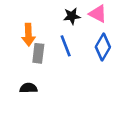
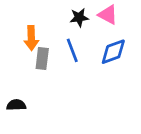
blue diamond: (103, 47) -> (113, 52), turned 40
black semicircle: (28, 88) -> (16, 105), moved

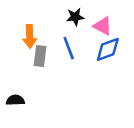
pink triangle: (108, 15) -> (103, 26), moved

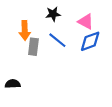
black star: (75, 17) -> (53, 14), moved
blue line: (69, 48) -> (57, 40), turned -30

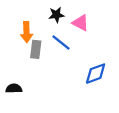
pink triangle: (86, 22) -> (81, 23), moved
blue diamond: (90, 41) -> (96, 74), moved

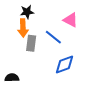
black star: (56, 15) -> (27, 12), moved
blue diamond: (96, 74) -> (64, 64), moved

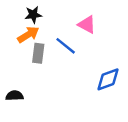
orange arrow: (23, 28) -> (28, 35), turned -120
blue diamond: (64, 64) -> (108, 79), moved

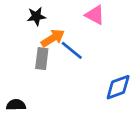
pink triangle: (87, 25) -> (95, 15), moved
orange arrow: (28, 35) -> (53, 38), moved

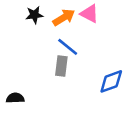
orange arrow: (53, 38) -> (64, 17), moved
gray rectangle: (42, 59) -> (61, 66), moved

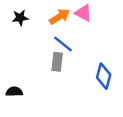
black star: (34, 15) -> (20, 18), moved
blue diamond: (111, 81) -> (104, 76), turned -55

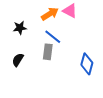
black star: (20, 18) -> (20, 28), moved
black semicircle: (14, 92) -> (18, 60), moved, turned -56

